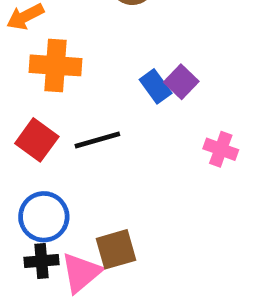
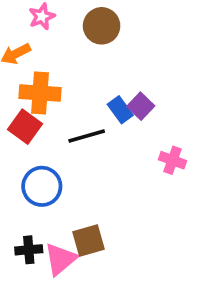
red square: (37, 140) -> (25, 127), moved
black line: (97, 140) -> (87, 136), moved
blue circle: (44, 217) -> (42, 186), moved

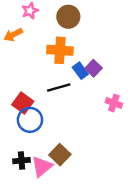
orange cross: (40, 93) -> (60, 50), moved
red square: (25, 127) -> (23, 103), moved
brown square: (88, 240) -> (60, 155), turned -30

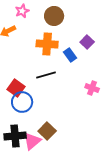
purple square: (94, 68) -> (87, 42), moved
blue rectangle: (80, 71) -> (70, 55), moved
black cross: (22, 161) -> (15, 136), size x1.5

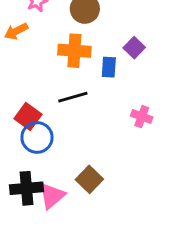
blue rectangle: (70, 55) -> (109, 67), turned 40
brown square: (47, 131) -> (89, 179), moved

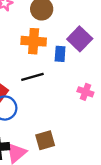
purple square: (134, 48) -> (80, 39), size x1.5
brown square: (89, 179) -> (45, 140), turned 30

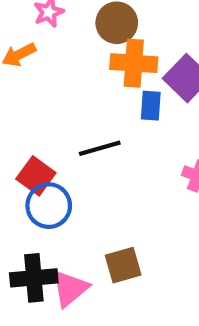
orange cross: (34, 41) -> (134, 63), moved

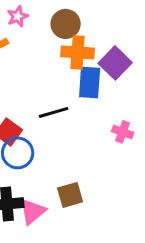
blue rectangle: (151, 106) -> (90, 82), size x1.5

